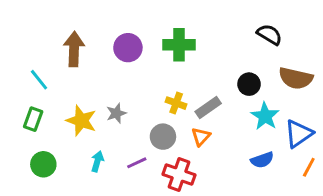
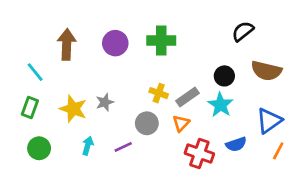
black semicircle: (269, 35) -> (243, 31), turned -70
cyan star: (265, 116) -> (220, 105), moved
red cross: (179, 175) -> (199, 154), moved

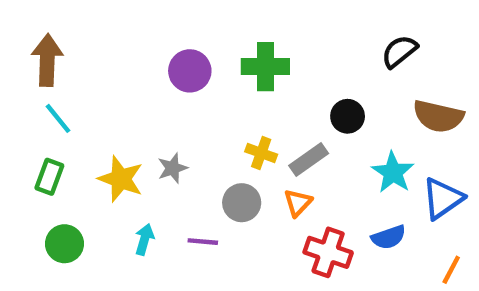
brown arrow: (67, 44) -> (47, 60), moved
black circle: (224, 76) -> (348, 116), moved
cyan star: (220, 105) -> (393, 172), moved
purple line: (123, 147) -> (203, 242), turned 30
orange line: (278, 151) -> (451, 270), moved

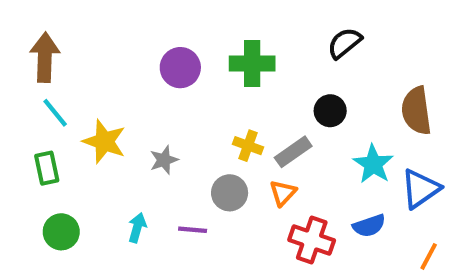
black semicircle: (399, 51) -> (345, 43), moved
brown semicircle: (438, 116) -> (416, 111), turned 69
green rectangle: (49, 177) -> (47, 168), turned -32
yellow star: (121, 179) -> (104, 142), moved

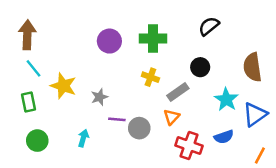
yellow cross: (248, 146) -> (150, 77), moved
gray circle: (230, 193) -> (139, 128), moved
purple line: (193, 230) -> (117, 119), moved

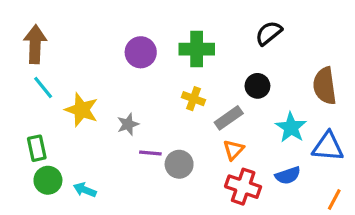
green rectangle: (29, 102) -> (37, 148), moved
blue triangle: (255, 114) -> (328, 147), turned 40
orange triangle: (172, 117) -> (233, 150), moved
cyan arrow: (83, 138) -> (85, 190), moved, turned -84

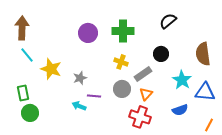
gray circle: (179, 164) -> (122, 89), moved
red cross: (243, 187) -> (140, 117), moved
cyan arrow: (85, 190) -> (79, 106), moved

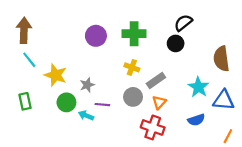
black circle: (161, 54) -> (176, 43), moved
green circle: (30, 113) -> (66, 102), moved

